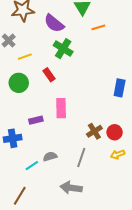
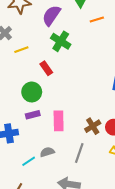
purple semicircle: (54, 23) -> (51, 15), turned 85
green circle: (19, 83) -> (32, 92), moved
pink rectangle: (61, 108) -> (59, 121), moved

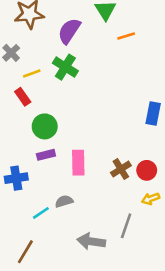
green cross: (61, 41) -> (65, 67), moved
red rectangle: (46, 68) -> (23, 97), moved
gray line: (79, 153) -> (126, 226), moved

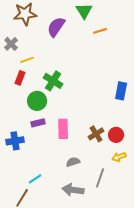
green cross: (65, 67) -> (53, 81), moved
red rectangle: (23, 97) -> (20, 78), turned 56
gray semicircle: (64, 201) -> (73, 162), moved
cyan line: (41, 213) -> (35, 179), moved

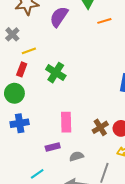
green circle: (37, 101) -> (14, 93), moved
purple rectangle: (38, 123) -> (53, 147), moved
blue cross: (15, 141) -> (20, 123), moved

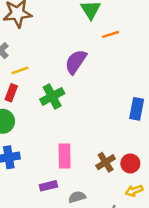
purple semicircle: (59, 17) -> (76, 62), moved
green cross: (56, 73) -> (52, 96), turned 30

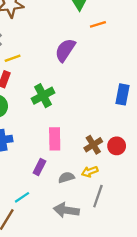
green cross: (52, 96) -> (43, 96), moved
purple rectangle: (48, 186) -> (39, 167), turned -49
yellow arrow: (134, 191) -> (90, 172), moved

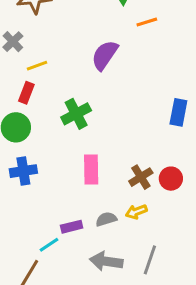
purple rectangle: (39, 167) -> (72, 227), moved, turned 49
gray line: (98, 196) -> (150, 260), moved

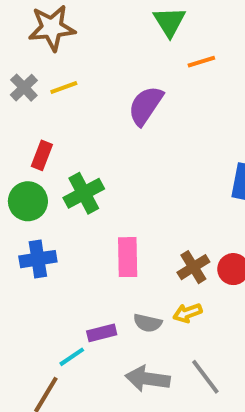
yellow line: (37, 66) -> (64, 88), moved
green cross: (76, 114) -> (84, 193), moved
gray semicircle: (106, 219) -> (148, 323), turned -150
gray line: (150, 260) -> (205, 377), turned -56

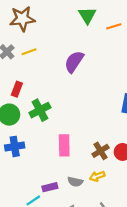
orange line: (201, 62) -> (114, 26), moved

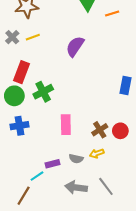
red rectangle: (17, 89) -> (22, 72), size x1.5

